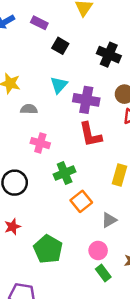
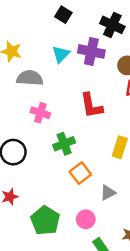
purple cross: (86, 100) -> (91, 51), moved
gray semicircle: (29, 109) -> (30, 78), size x1.5
pink circle: (98, 251) -> (86, 219), moved

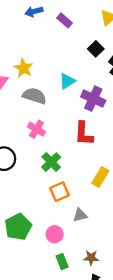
black square: (63, 15) -> (96, 49), moved
purple cross: (91, 51) -> (93, 99), moved
green cross: (64, 144) -> (51, 162), turned -36

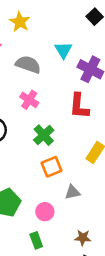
yellow star: (24, 68) -> (20, 22), moved
cyan triangle: (67, 81) -> (63, 50), turned -30
green rectangle: (62, 262) -> (36, 240), moved

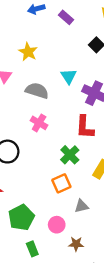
green cross: (44, 135) -> (70, 155), moved
brown star: (83, 238) -> (76, 244), moved
green rectangle: (36, 240) -> (32, 249), moved

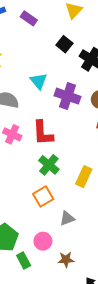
red L-shape: (85, 127) -> (43, 133), moved
green rectangle: (32, 249) -> (24, 261), moved

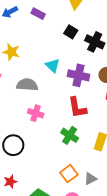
red L-shape: (43, 133) -> (77, 108), moved
orange square: (43, 196) -> (69, 174), moved

